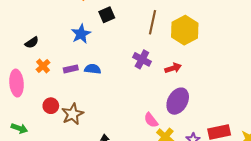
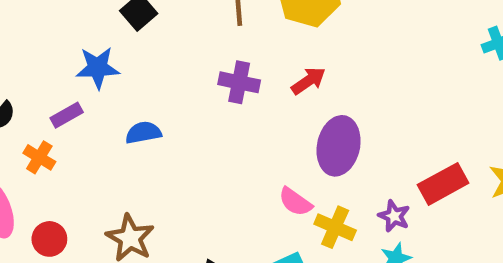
blue star: (81, 34) -> (98, 68), turned -30
purple rectangle: (71, 69) -> (67, 115), moved
red circle: (51, 106) -> (49, 239), moved

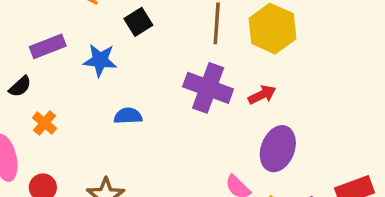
purple cross: (239, 82) -> (208, 88), size x1.5
purple rectangle: (67, 115) -> (48, 46), moved, size x1.4

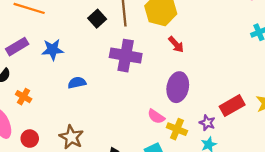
black square: (138, 22) -> (97, 19), moved
red arrow: (262, 95) -> (176, 44), moved, turned 84

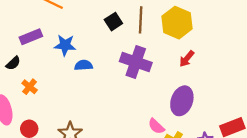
red arrow: (176, 44) -> (187, 59), turned 72
blue semicircle: (77, 83) -> (84, 65), moved

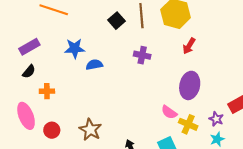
purple rectangle: (31, 37) -> (29, 47), moved
purple cross: (136, 62) -> (142, 55), size x0.6
orange cross: (30, 87) -> (47, 91), turned -32

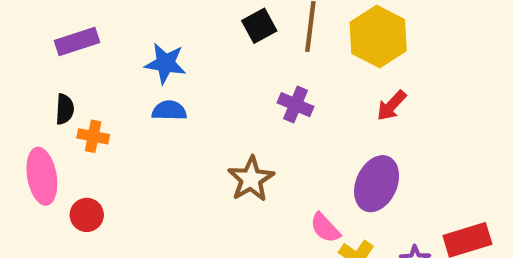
blue semicircle: (94, 65) -> (169, 111), moved
black semicircle: (29, 71) -> (65, 109), moved, turned -48
brown star: (90, 130) -> (251, 179), moved

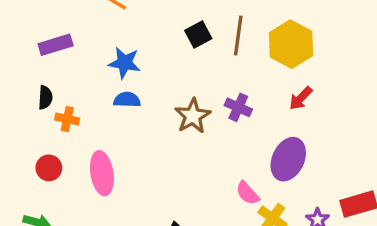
purple cross: (295, 105) -> (238, 107), moved
pink ellipse: (42, 176) -> (102, 173), moved
brown star: (251, 179) -> (193, 116), moved
red circle: (87, 215) -> (49, 168), moved

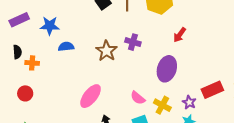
blue star: (124, 63) -> (50, 26), moved
red arrow: (301, 98) -> (180, 35), moved
pink ellipse: (102, 173) -> (91, 96), moved, turned 55
pink semicircle: (248, 193) -> (138, 98), moved

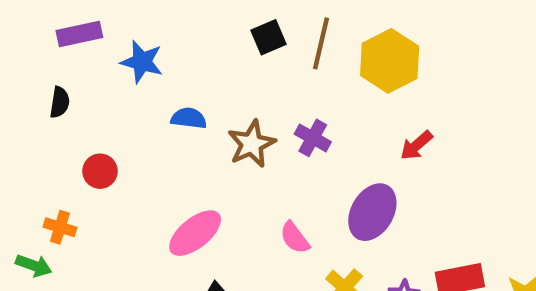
blue semicircle: (66, 47) -> (189, 118), moved
orange cross: (32, 63) -> (60, 227), moved
red circle: (25, 93) -> (100, 171), moved
pink semicircle: (138, 98) -> (295, 238), moved

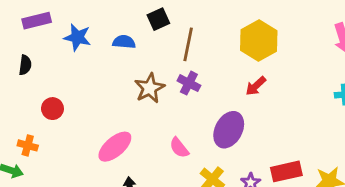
brown line: (321, 43) -> (188, 44), moved
yellow hexagon: (390, 61) -> (259, 41), moved
blue semicircle: (189, 118) -> (124, 42), moved

